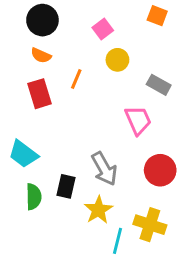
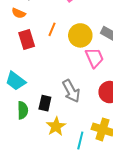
orange semicircle: (41, 55) -> (19, 13), moved
yellow circle: (117, 60) -> (80, 35), moved, size x1.5
yellow star: (98, 210) -> (56, 126), moved

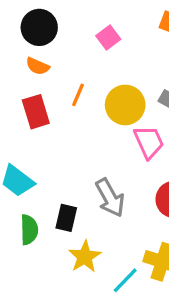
orange semicircle: (19, 13) -> (38, 66), moved
cyan line: (80, 141) -> (125, 280), turned 30

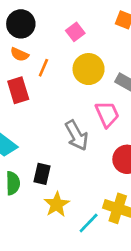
orange line: (78, 95) -> (43, 68), moved
yellow circle: (125, 105) -> (89, 69), moved
gray arrow: (110, 198) -> (77, 135), moved

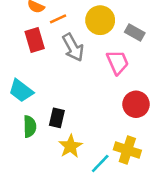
orange line: (43, 68) -> (58, 19), turned 42
gray arrow: (77, 135) -> (73, 47), moved

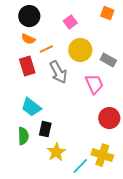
cyan trapezoid: (21, 91) -> (31, 107), moved

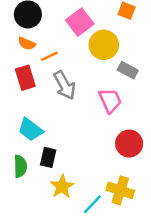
pink square: (70, 22) -> (80, 22), size x1.5
yellow circle: (80, 50) -> (104, 45), moved

